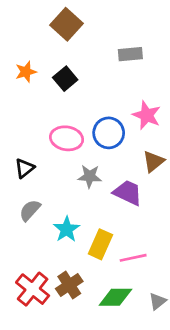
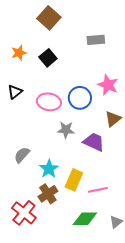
black triangle: (24, 168) -> (15, 92), moved
brown cross: (69, 285) -> (48, 194), moved

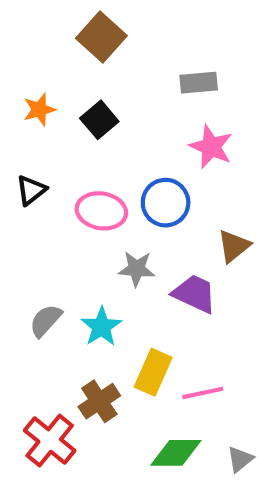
pink star: (108, 85) -> (211, 147), moved
cyan star: (49, 169) -> (101, 327), moved

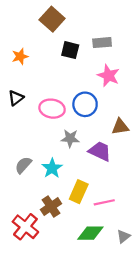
black square: (99, 120) -> (70, 50), moved, turned -36
brown triangle: (234, 246) -> (120, 127), turned 30

